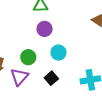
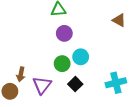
green circle: (28, 57) -> (62, 64), moved

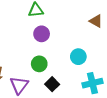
cyan circle: (81, 57) -> (78, 57), moved

